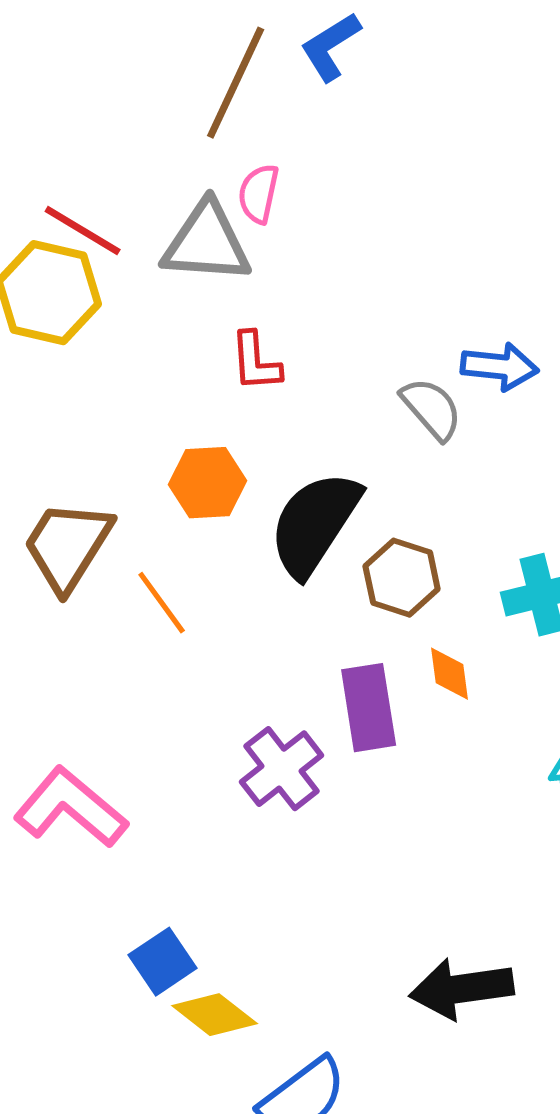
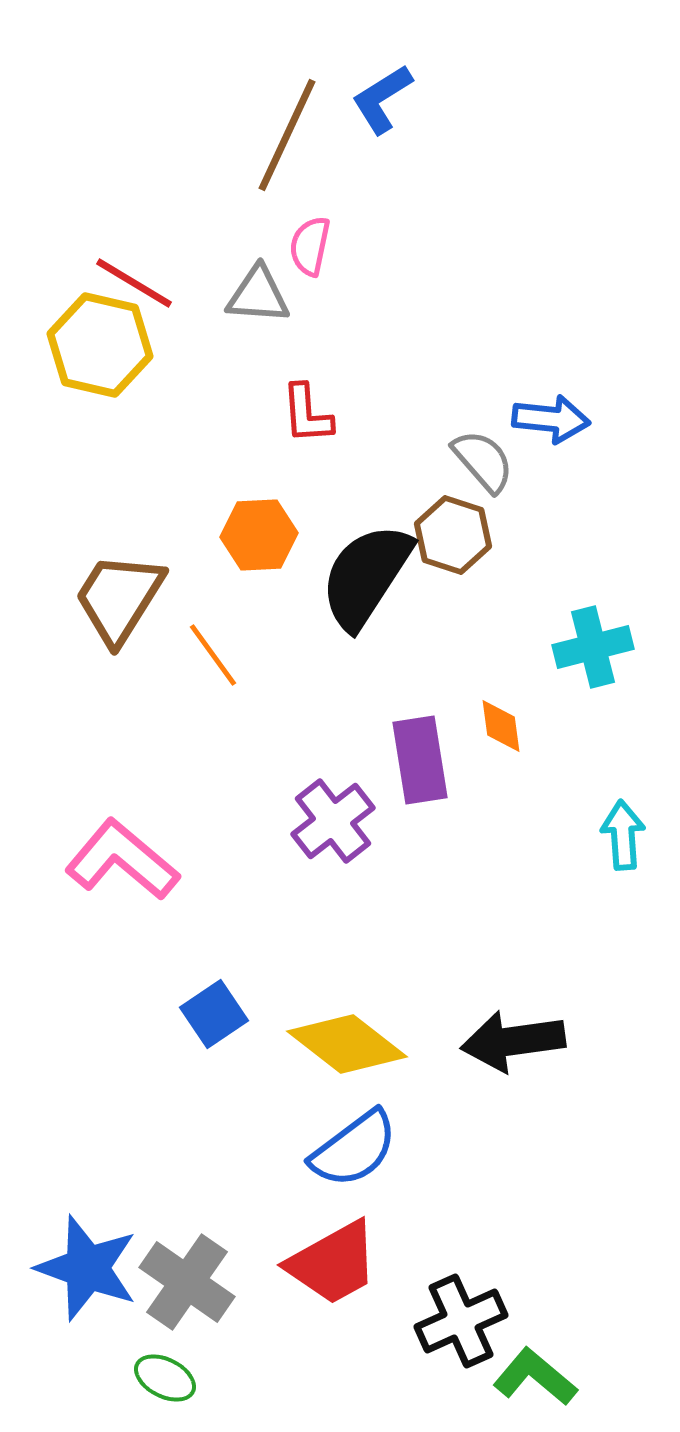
gray triangle: (207, 243) -> (258, 295), size x0.7
brown hexagon: (402, 578) -> (453, 535), moved
yellow diamond: (215, 1015) -> (347, 1044), moved, size x1.4

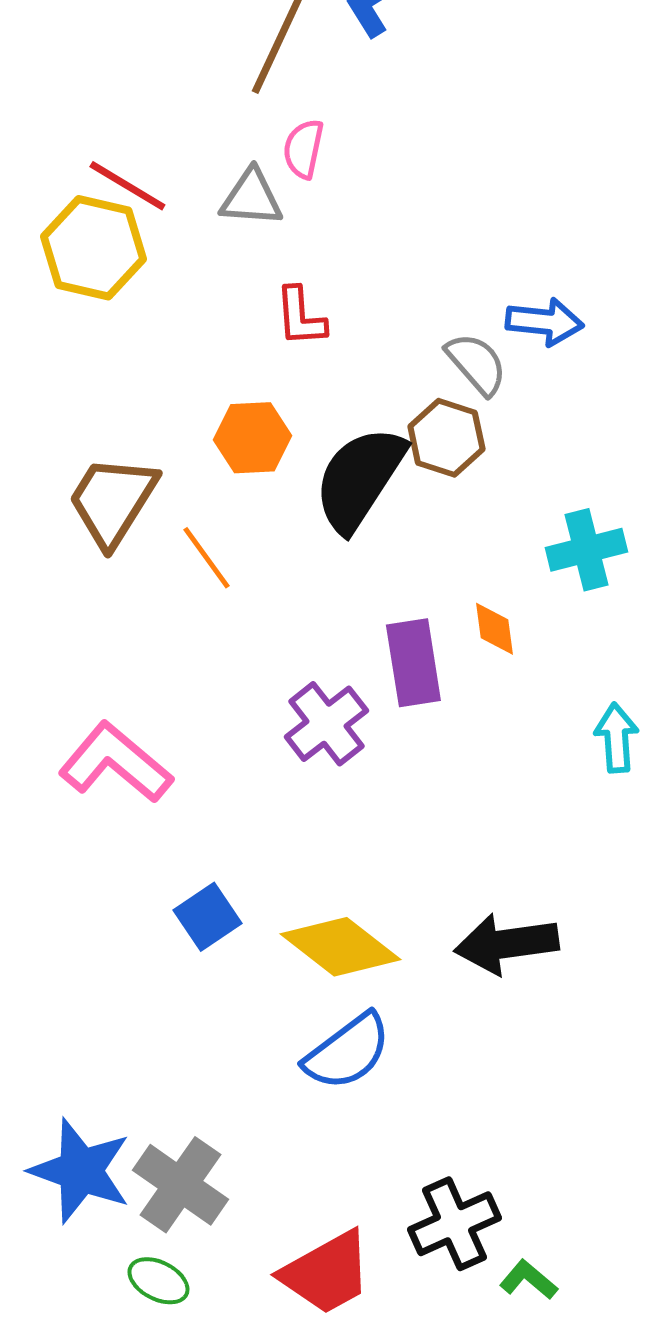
red trapezoid: (333, 1263) -> (326, 1273), moved
green L-shape: (535, 1377) -> (528, 1280), size x0.7

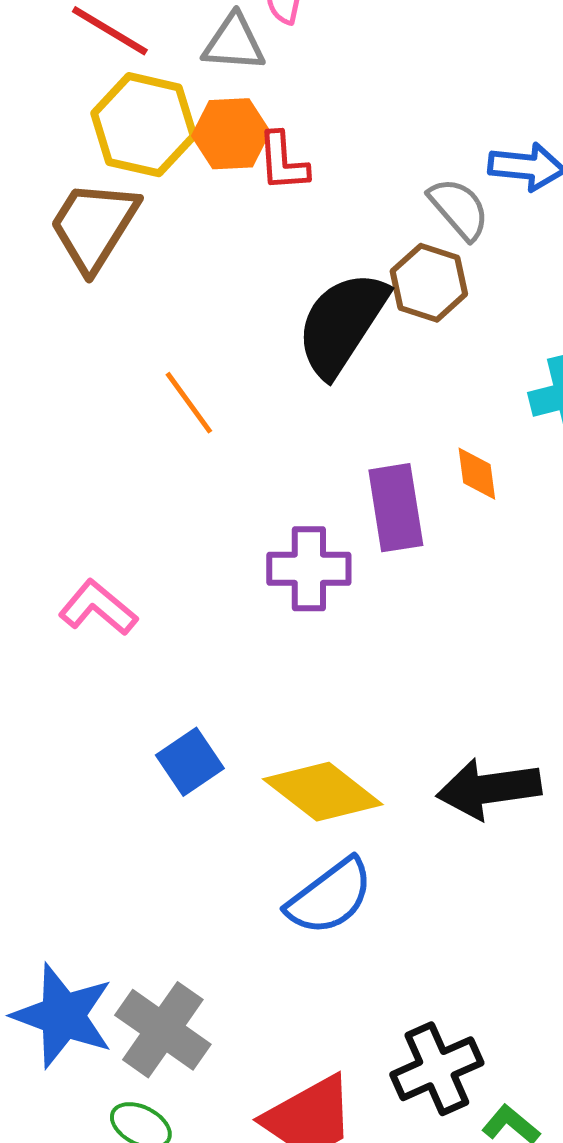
yellow hexagon: (93, 248) -> (144, 125), moved
orange hexagon: (252, 438) -> (231, 134), moved
brown trapezoid: (112, 501) -> (94, 226), moved
purple cross: (326, 724) -> (309, 569), turned 38
pink L-shape: (115, 763) -> (98, 608), size x0.7

